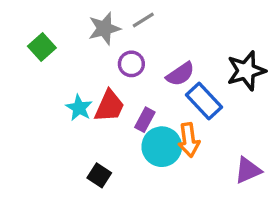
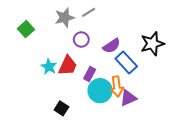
purple triangle: (248, 170) -> (128, 98), moved

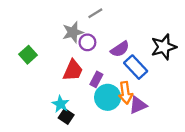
gray star: (65, 18) -> (73, 32), moved
green square: (26, 29) -> (28, 55), moved
cyan star: (49, 67) -> (61, 104), moved

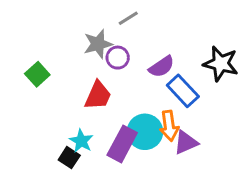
black star: (164, 47) -> (221, 64), turned 30
purple rectangle: (96, 79) -> (122, 144), moved, size x1.6
black square: (66, 116) -> (69, 158), moved

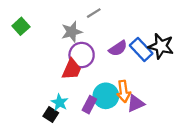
purple circle: (118, 58) -> (82, 55), moved, size x1.5
green square: (37, 74) -> (21, 26), moved
blue rectangle: (183, 91) -> (141, 49), moved
purple rectangle: (122, 144) -> (89, 105), size x0.7

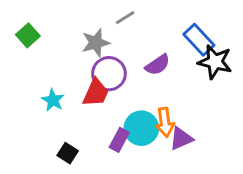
blue rectangle: (141, 49) -> (199, 40), moved
cyan star: (60, 102) -> (53, 100), moved

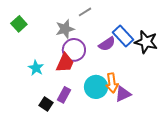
blue rectangle: (199, 40) -> (123, 36), moved
purple rectangle: (119, 140) -> (64, 95), moved

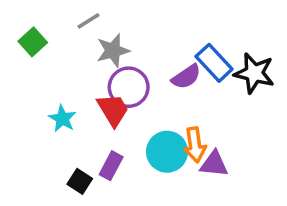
gray line: (85, 12) -> (89, 21), moved
red trapezoid: (65, 63) -> (113, 110), turned -55
purple triangle: (123, 94) -> (214, 164), turned 30

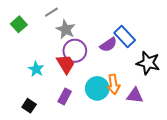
gray star: (113, 51) -> (66, 29), turned -30
black star: (254, 73) -> (148, 63), moved
purple triangle: (214, 164) -> (135, 96), moved
black square: (80, 181) -> (29, 106), moved

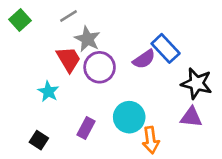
green square: (19, 24) -> (20, 20), moved
red trapezoid: (66, 64) -> (69, 59), moved
orange arrow: (113, 84) -> (151, 140), moved
purple triangle: (135, 96) -> (191, 117), moved

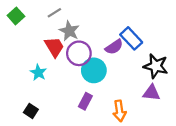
cyan circle: (129, 117) -> (94, 70), moved
purple rectangle: (86, 128) -> (85, 101), moved

